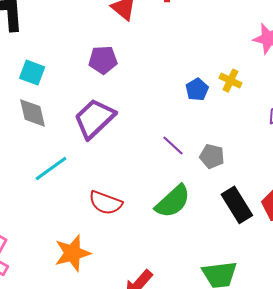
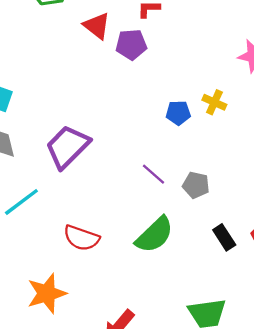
purple pentagon: (103, 60) -> (131, 45), moved
blue pentagon: (197, 90) -> (178, 113), turned 30
black rectangle: (237, 205) -> (224, 237), size x0.7

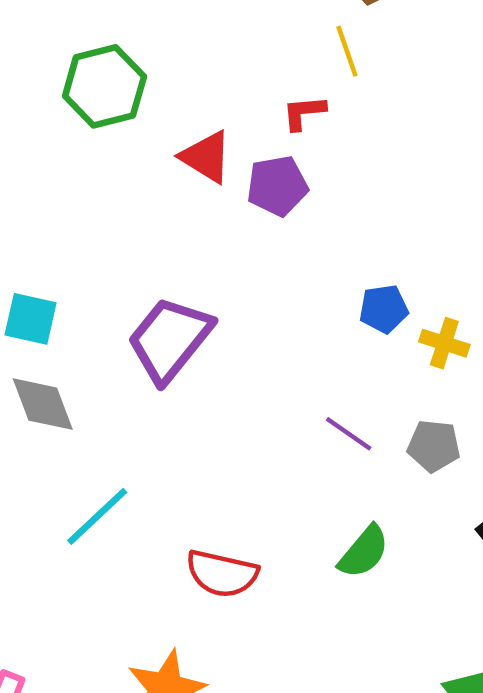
yellow cross: (214, 102) -> (444, 343), moved
purple trapezoid: (67, 147) -> (170, 339), moved
green semicircle: (155, 235) -> (364, 552), size x0.7

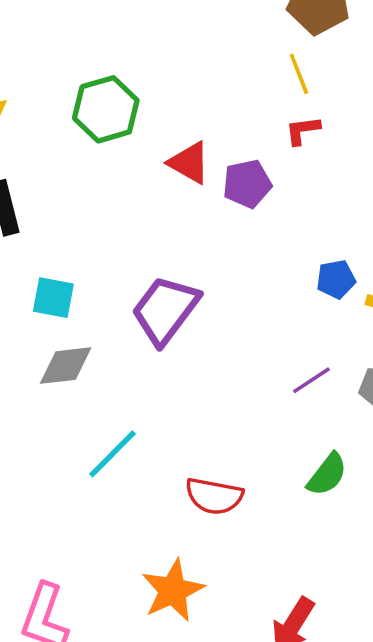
red L-shape: (304, 113) -> (303, 130), moved
gray diamond: (43, 404) -> (66, 366), turned -74
purple line: (349, 434) -> (311, 380), turned -66

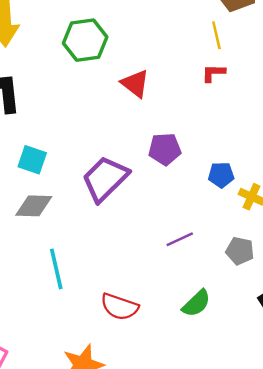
purple pentagon: (247, 184) -> (165, 149), moved
purple line: (311, 380) -> (180, 239), moved
cyan line: (113, 454) -> (56, 269), turned -66

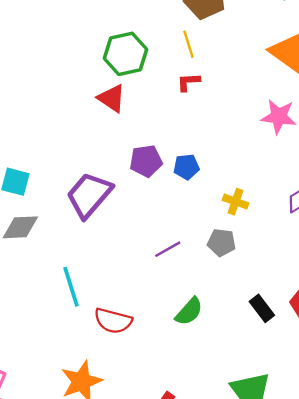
green hexagon: (85, 40) -> (125, 54), moved
blue pentagon: (221, 175) -> (186, 167), moved
gray pentagon: (240, 251) -> (221, 242), moved
cyan line: (56, 269) -> (71, 287), moved

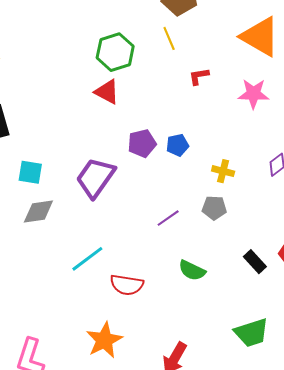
red L-shape: (188, 82) -> (199, 76), moved
cyan line: (71, 287) -> (87, 259), turned 76
green semicircle: (189, 312) -> (192, 270), turned 80

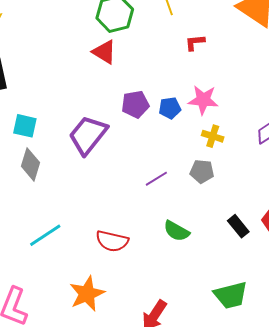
pink star: (253, 94) -> (203, 100), moved
gray diamond: (38, 211) -> (31, 164), turned -68
cyan line: (87, 259) -> (45, 235), moved

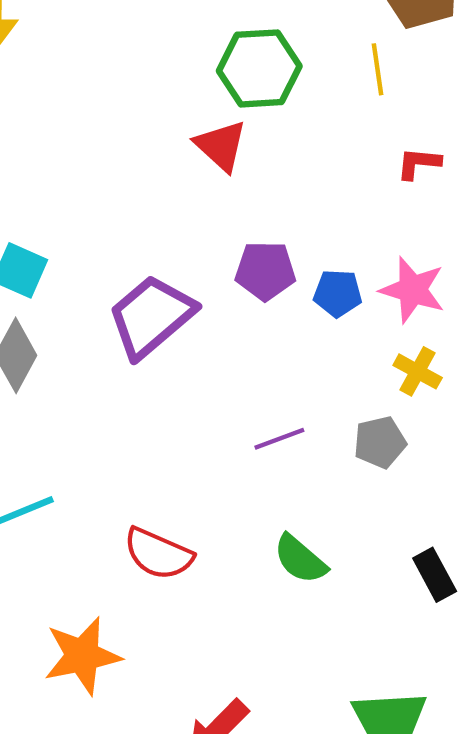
gray pentagon: (202, 171) -> (380, 442), turned -30

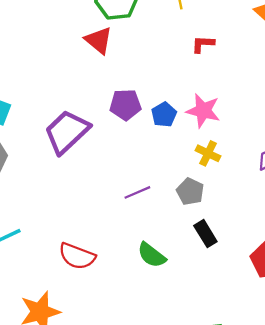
blue pentagon: (338, 293) -> (164, 115), turned -30
gray pentagon: (380, 442) -> (190, 192), turned -30
black rectangle: (435, 575) -> (205, 234), moved

